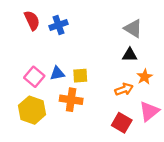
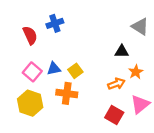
red semicircle: (32, 20) -> (30, 35), moved
gray triangle: (133, 28) -> (140, 27), moved
yellow square: (80, 76) -> (75, 71), turned -32

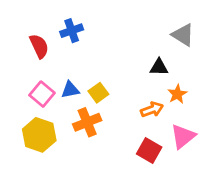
orange cross: (67, 93) -> (87, 122), turned -30

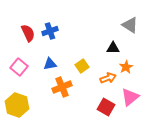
blue cross: (72, 31) -> (50, 31), moved
yellow square: (98, 93) -> (82, 66), moved
pink square: (42, 94) -> (19, 67), moved
yellow hexagon: (39, 135) -> (17, 105), moved

